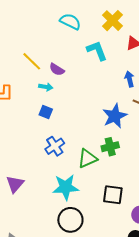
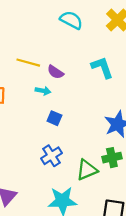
cyan L-shape: (97, 51) -> (102, 67), moved
yellow line: (32, 61) -> (28, 63), turned -30
blue square: (46, 112) -> (54, 118), moved

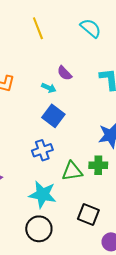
yellow line: (28, 63) -> (38, 28), moved, turned 40
blue square: (54, 118) -> (53, 116), size x1.5

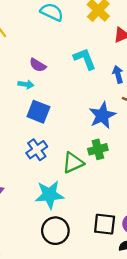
black square: (88, 215) -> (105, 224), moved

